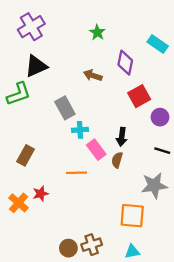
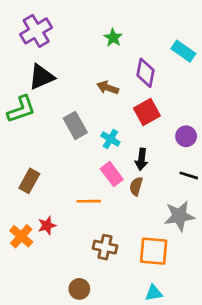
red square: (139, 96) -> (147, 112), moved
cyan cross: (80, 130) -> (110, 139), moved, turned 35
brown cross: (92, 245) -> (105, 247), moved, turned 30

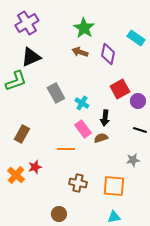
green star: (113, 38) -> (84, 28), size x1.5
brown arrow: (108, 88) -> (80, 52), moved
red square: (147, 112) -> (120, 89), moved
brown semicircle: (136, 186) -> (101, 138), turned 56
gray star: (179, 216) -> (133, 160), size x0.6

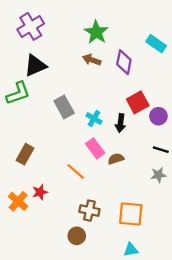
black arrow: (105, 118) -> (120, 123), moved
orange line: (66, 149) -> (76, 171), turned 42
gray star: (133, 160) -> (158, 175), moved
brown circle: (59, 214) -> (77, 236), moved

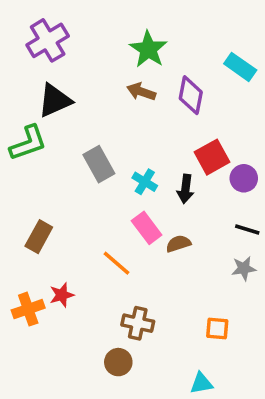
orange cross: (18, 201) -> (28, 309), turned 30
orange square: (131, 214) -> (217, 329), moved, size x0.6

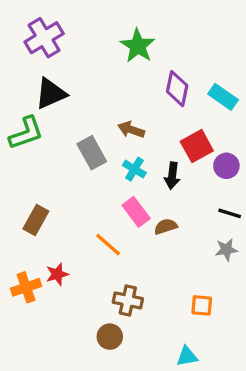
cyan rectangle: (240, 67) -> (223, 97), moved
brown arrow: (141, 92) -> (131, 130), moved

